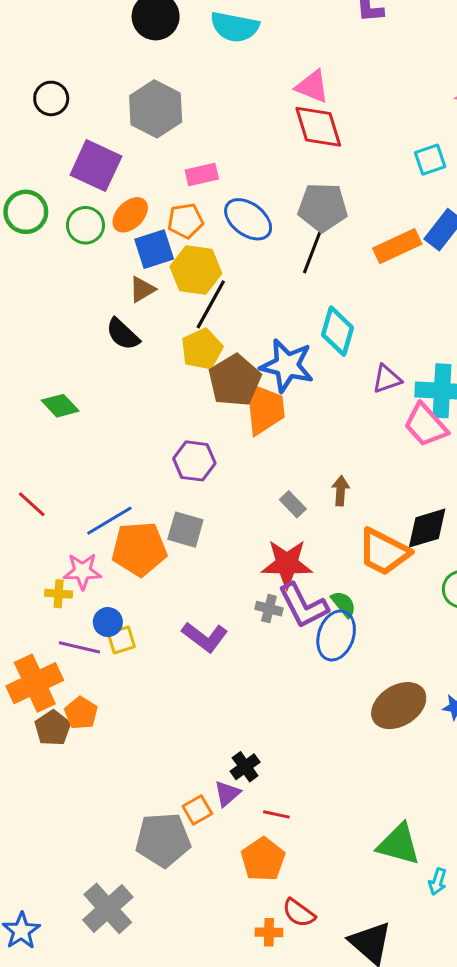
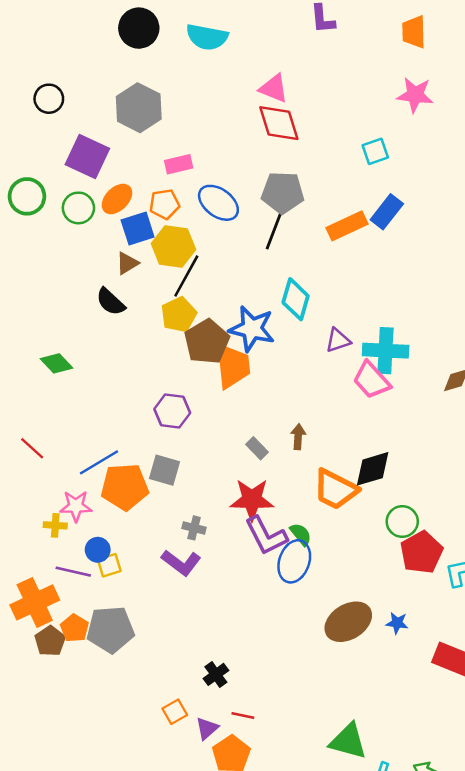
gray cross: (269, 609) -> (194, 528), moved
purple triangle: (227, 794) -> (207, 728), moved
gray pentagon: (163, 840) -> (111, 629), moved

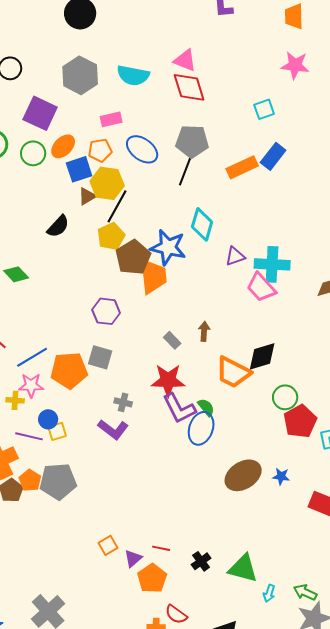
cyan semicircle: (207, 37) -> (133, 75), moved
brown triangle: (127, 263) -> (87, 196), moved
black semicircle: (111, 302) -> (58, 226), turned -90
blue line: (99, 462) -> (32, 357), moved
black cross: (216, 674) -> (201, 561), moved

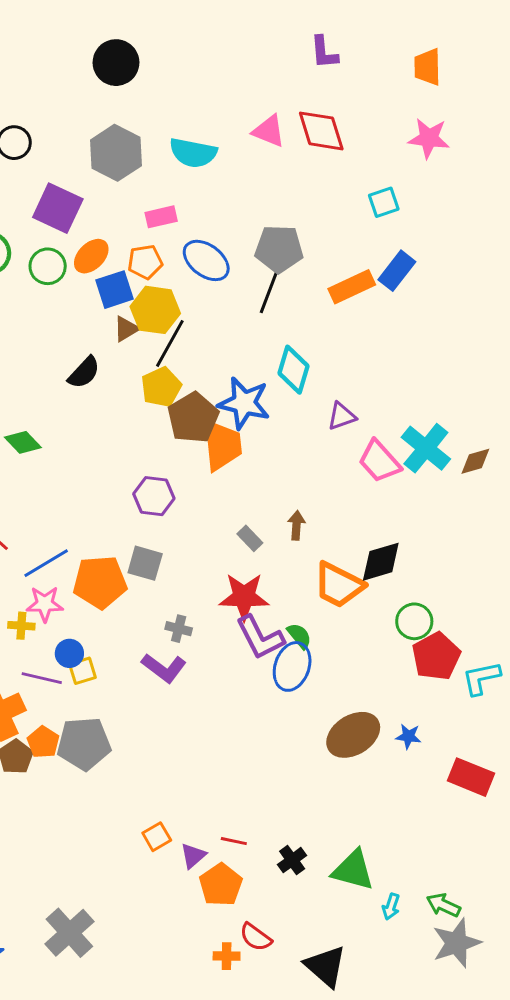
red diamond: (189, 87) -> (321, 131), moved
cyan cross: (272, 264) -> (426, 448), moved, turned 36

